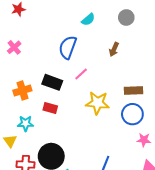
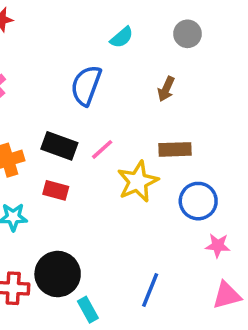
pink line: (81, 74) -> (102, 149), moved
brown rectangle: (133, 91) -> (175, 149), moved
yellow star: (97, 103) -> (138, 181), turned -30

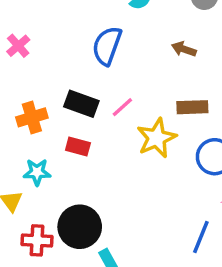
brown arrow: (166, 89) -> (184, 49), turned 85
blue line: (150, 290) -> (201, 237), moved

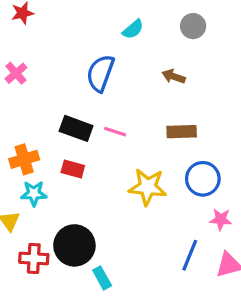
pink line: (122, 107) -> (115, 132), turned 60
orange cross: (32, 117) -> (24, 159), moved
yellow star: (157, 138) -> (148, 187), moved, turned 30

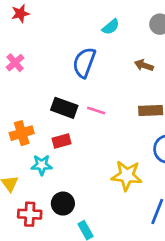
red rectangle: (73, 169) -> (62, 141), turned -30
yellow star: (148, 187) -> (127, 176), moved
cyan star: (34, 193) -> (42, 165), moved
black circle: (74, 245) -> (63, 204), size x0.7

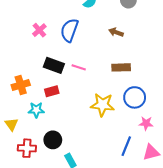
pink cross: (15, 63) -> (39, 30), moved
yellow star: (127, 176) -> (103, 105), moved

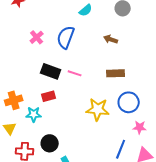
orange cross: (21, 85) -> (14, 100), moved

